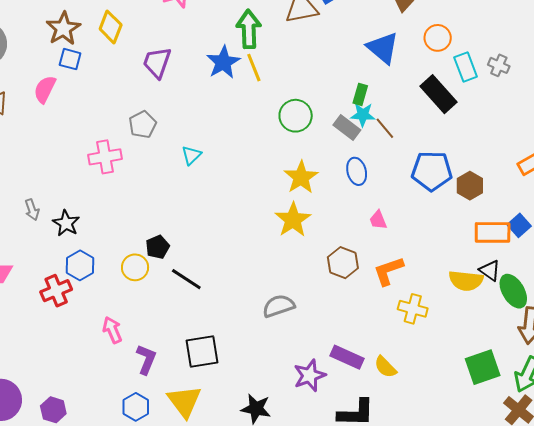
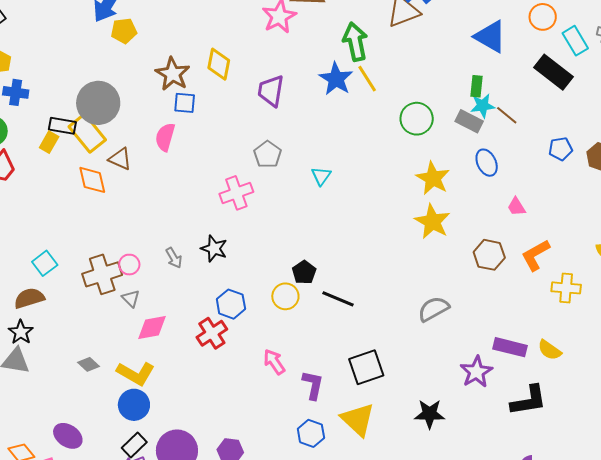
blue pentagon: (432, 171) -> (561, 149), size x0.6
black star: (66, 223) -> (214, 249), moved

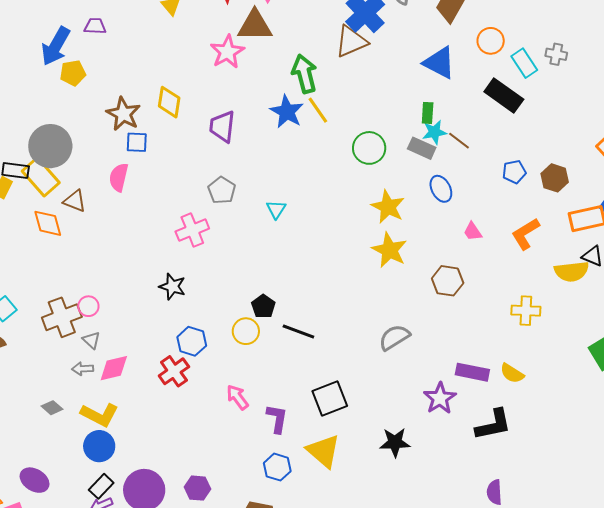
orange L-shape: (535, 255) -> (526, 234), moved
gray arrow: (174, 258) -> (83, 369), moved, turned 120

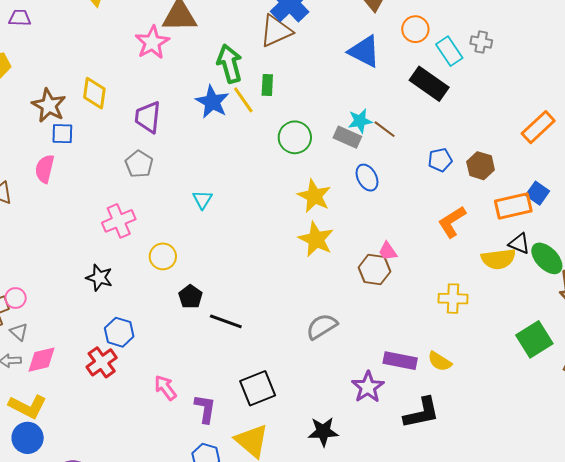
green rectangle: (428, 113) -> (267, 85), moved
gray pentagon: (222, 190) -> (139, 164), moved
pink trapezoid: (473, 232) -> (388, 251), moved
yellow circle: (246, 331) -> (163, 256), moved

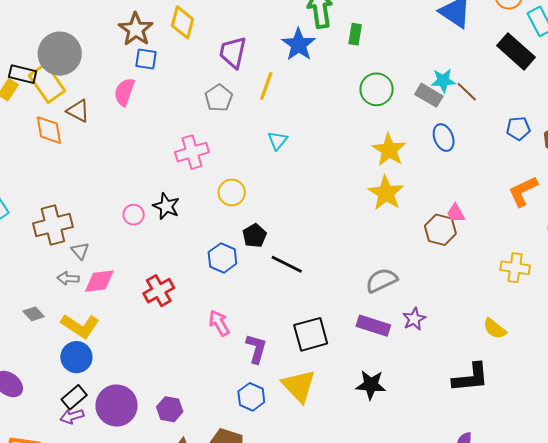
yellow line: (243, 100) -> (266, 86), moved, turned 48
pink circle: (16, 298) -> (134, 215), moved
blue hexagon: (119, 332) -> (222, 258), moved
purple rectangle: (400, 361) -> (373, 326), moved
purple star: (368, 387) -> (414, 319), moved, size x0.7

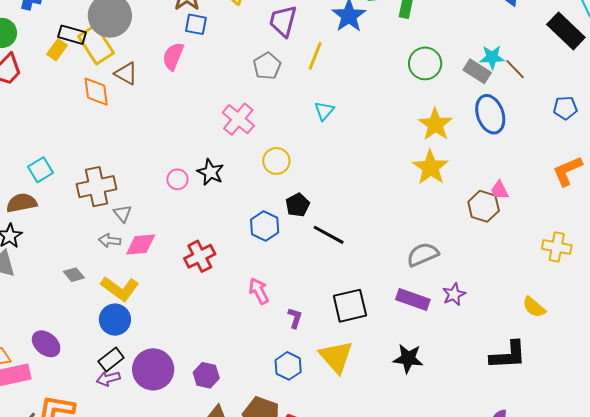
blue ellipse: (444, 138) -> (490, 114), size x1.4
pink cross: (192, 152) -> (238, 119), turned -36
purple L-shape: (256, 349) -> (295, 318), size x0.7

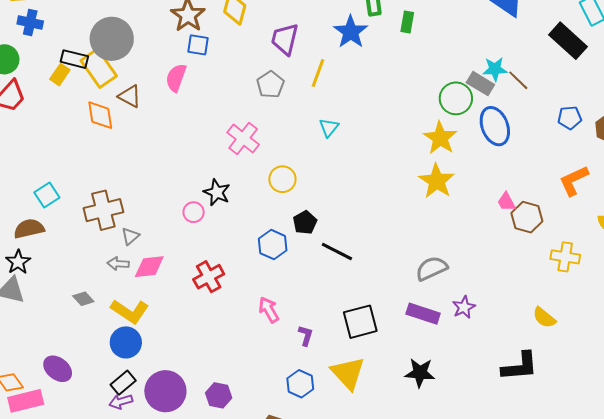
green circle: (425, 63) -> (456, 98), moved
pink circle: (177, 179) -> (194, 212), moved
brown hexagon: (484, 206) -> (527, 217), moved
gray triangle: (123, 214) -> (130, 236), turned 30

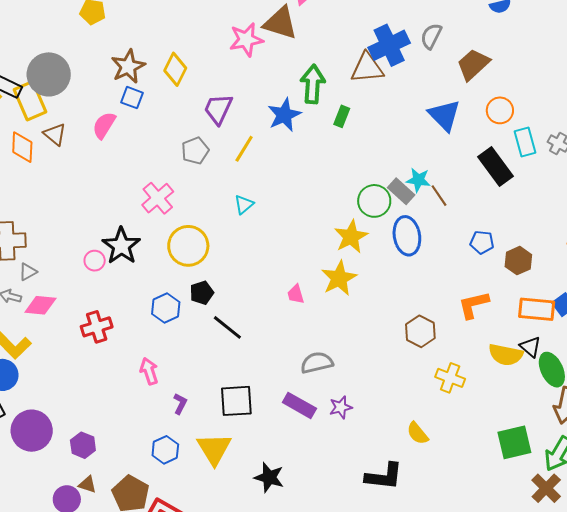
yellow circle: (282, 179) -> (188, 246), size x1.5
black star: (217, 192) -> (121, 246), size x1.4
pink trapezoid: (506, 202) -> (296, 294), moved
black star: (420, 373) -> (269, 477), moved

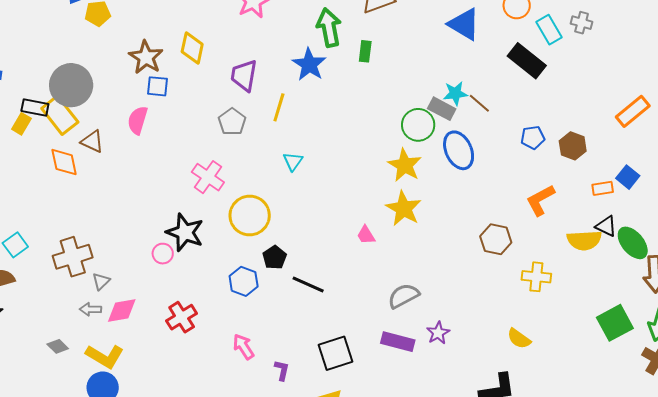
orange rectangle: (537, 309) -> (603, 188), size x0.6

